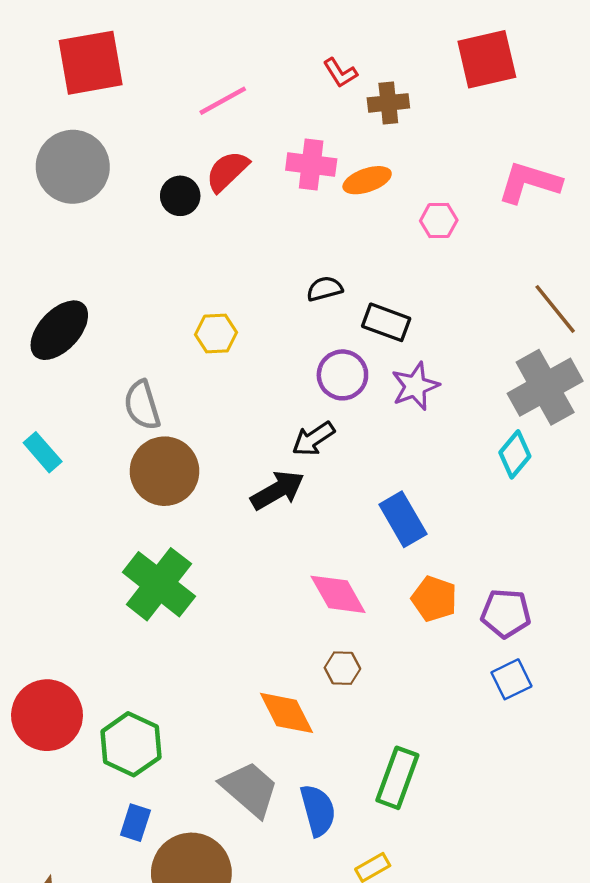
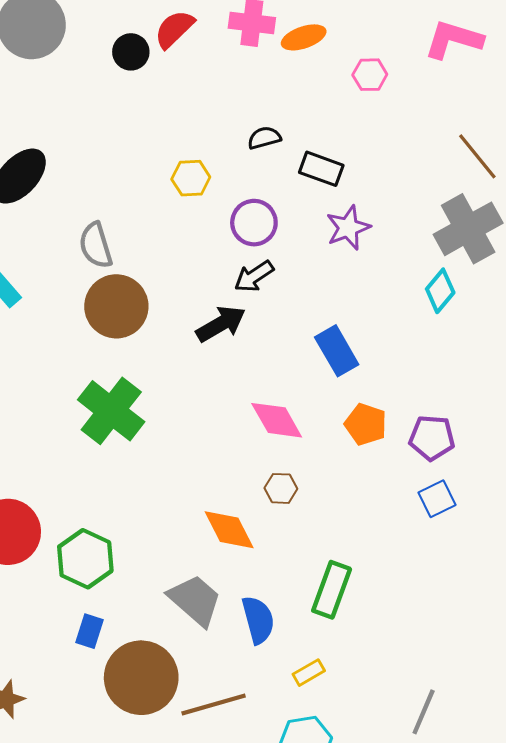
yellow hexagon: (216, 334) -> (191, 178), moved
purple circle: (342, 375) -> (254, 223), moved

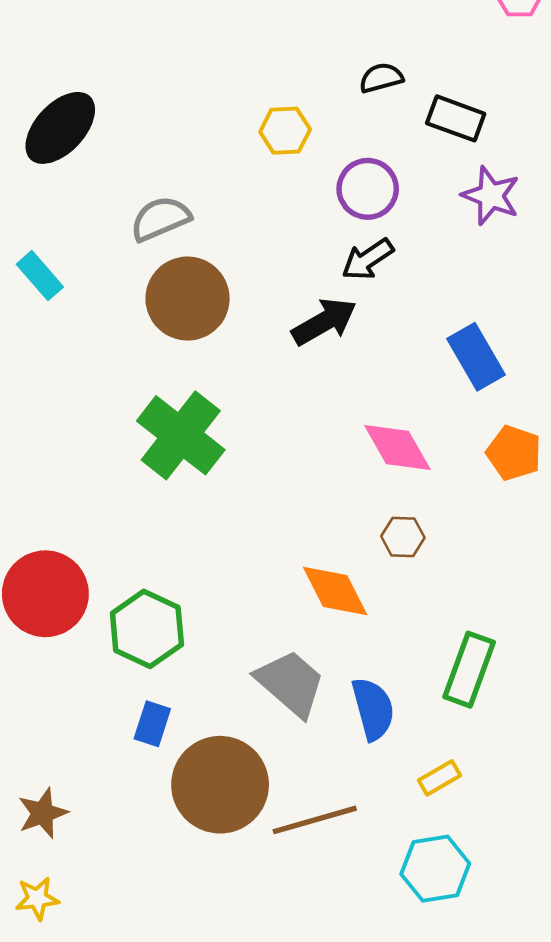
purple star: (348, 228) -> (491, 196), turned -30
gray semicircle: (96, 245) -> (160, 219), turned 84

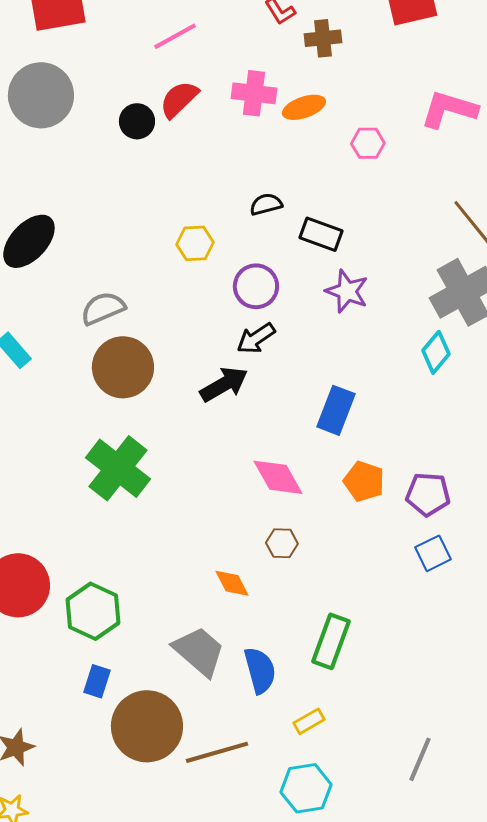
blue rectangle: (476, 357) -> (336, 410), turned 51
orange diamond: (335, 591) -> (232, 583), size x0.7

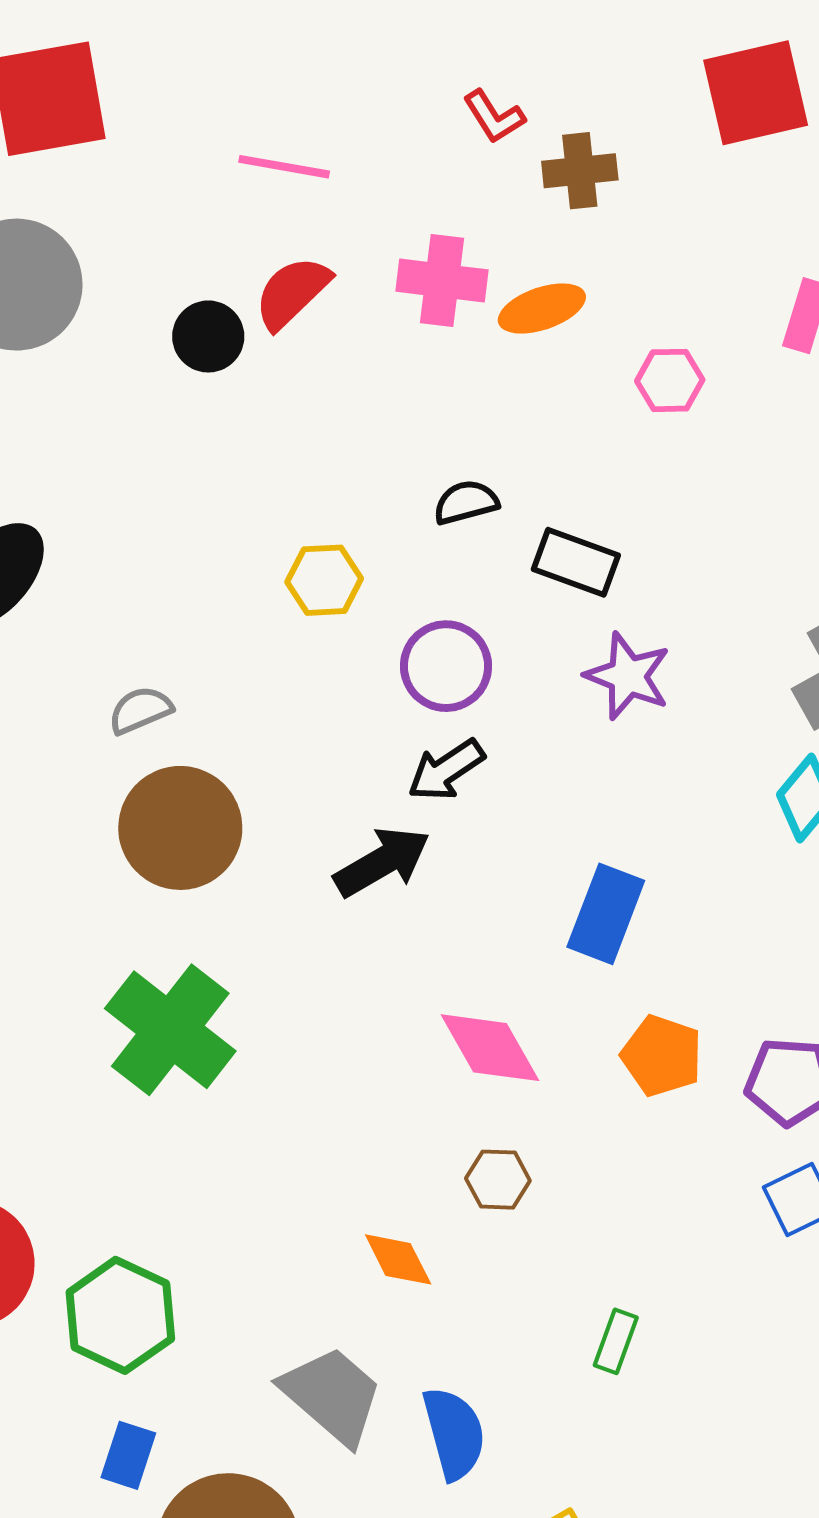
pink line: (175, 36) -> (284, 167), turned 39
gray semicircle: (103, 308) -> (140, 710), size x0.7
green rectangle: (331, 641) -> (616, 1341), moved, size x0.6

